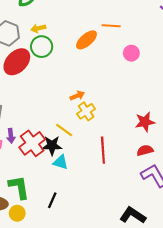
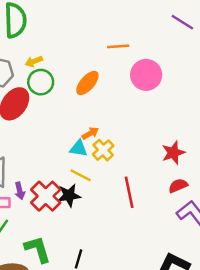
orange ellipse: (87, 40) -> (87, 83), moved
pink circle: (131, 53) -> (146, 75), size x1.6
cyan triangle: (61, 162) -> (79, 148), moved

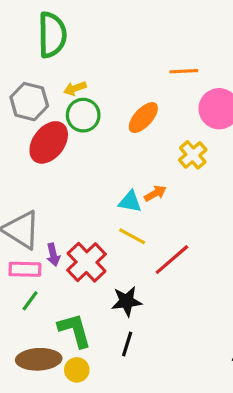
orange arrow: (90, 133) -> (155, 193), moved
yellow cross: (103, 150) -> (193, 155), moved
red line: (129, 192) -> (172, 260), moved, turned 60
black star: (69, 195) -> (127, 301), moved

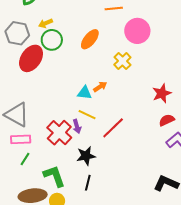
purple arrow: (53, 255) -> (77, 126), moved

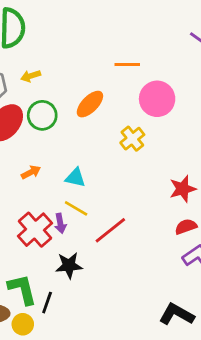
green circle: (52, 40) -> (42, 115), moved
orange arrow: (100, 87) -> (31, 172), moved
black line: (88, 183) -> (47, 303), moved

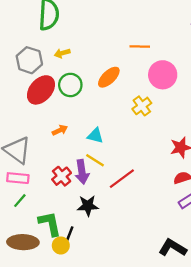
purple arrow: (60, 223) -> (82, 172), size x1.5
red cross: (35, 230) -> (62, 176), size x0.7
yellow circle: (23, 324) -> (61, 245), moved

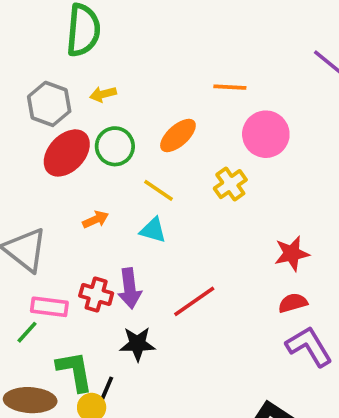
yellow line: (95, 160) -> (158, 190), moved
red cross: (62, 176) -> (96, 295), turned -36
pink rectangle: (18, 178) -> (49, 307), moved

